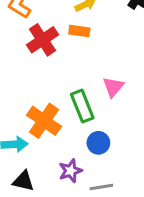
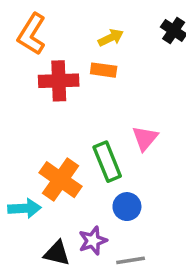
red cross: (43, 40) -> (59, 81), turned 32
black triangle: (23, 181) -> (57, 253), moved

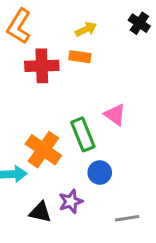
pink triangle: (145, 138) -> (115, 115), turned -35
gray line: (131, 260) -> (127, 218), moved

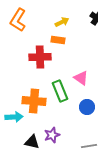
red cross: (42, 66) -> (40, 57), moved
orange cross: (43, 150) -> (34, 101), turned -30
blue circle: (100, 173) -> (87, 107), moved

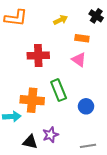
orange L-shape: (18, 20) -> (16, 18), turned -115
orange rectangle: (58, 40) -> (82, 38), moved
pink triangle: (81, 78) -> (79, 60), moved

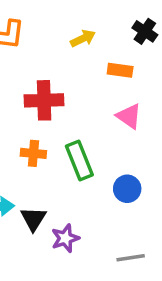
pink triangle: (79, 60) -> (129, 116), moved
orange cross: (32, 100) -> (33, 153), moved, size x0.6
black triangle: (30, 142) -> (33, 219), moved, turned 49

